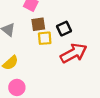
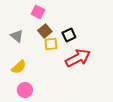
brown square: (38, 24) -> (45, 31), turned -32

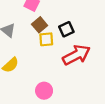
pink circle: (25, 90) -> (44, 91), moved

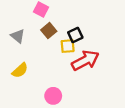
yellow square: (46, 39) -> (68, 46), moved

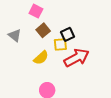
yellow semicircle: (20, 70) -> (41, 58), moved

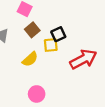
red arrow: (77, 58) -> (83, 59), moved

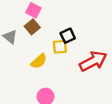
brown square: (32, 30) -> (32, 27), moved

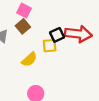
red arrow: (93, 61) -> (78, 34), moved, turned 35

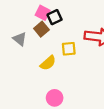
black square: (57, 35) -> (55, 17), moved

